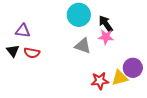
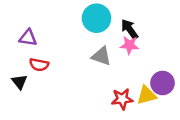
black triangle: (13, 51) -> (19, 82), moved

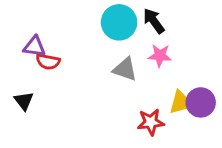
black arrow: (130, 29) -> (154, 21), moved
red semicircle: (39, 65) -> (48, 62), moved
yellow triangle: (147, 95) -> (181, 102), moved

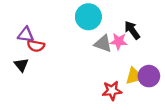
black arrow: (154, 21) -> (132, 30), moved
gray triangle: (125, 69) -> (103, 44), moved
black triangle: (24, 101) -> (21, 65), moved

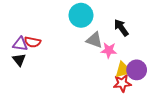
purple triangle: (26, 35) -> (20, 44), moved
pink star: (119, 41) -> (109, 50), moved
red star: (112, 91) -> (122, 83), moved

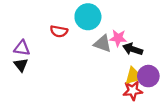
black arrow: (121, 28) -> (133, 49), moved, turned -36
red semicircle: (33, 42) -> (59, 31), moved
pink star: (109, 50) -> (118, 38), moved

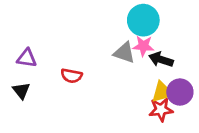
cyan circle: (88, 17) -> (143, 20), moved
red semicircle: (59, 31) -> (71, 76), moved
black triangle: (21, 65) -> (21, 91), moved

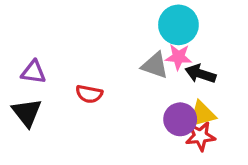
black triangle: (21, 91) -> (27, 113), size x1.4
purple circle: (180, 92) -> (180, 119), moved

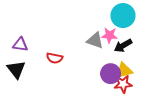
cyan circle: (178, 25) -> (123, 16), moved
black arrow: (200, 74) -> (123, 46), turned -48

